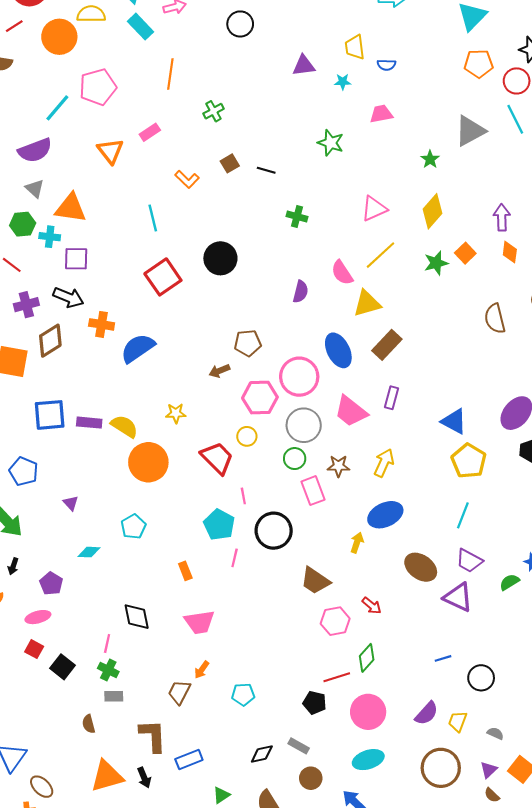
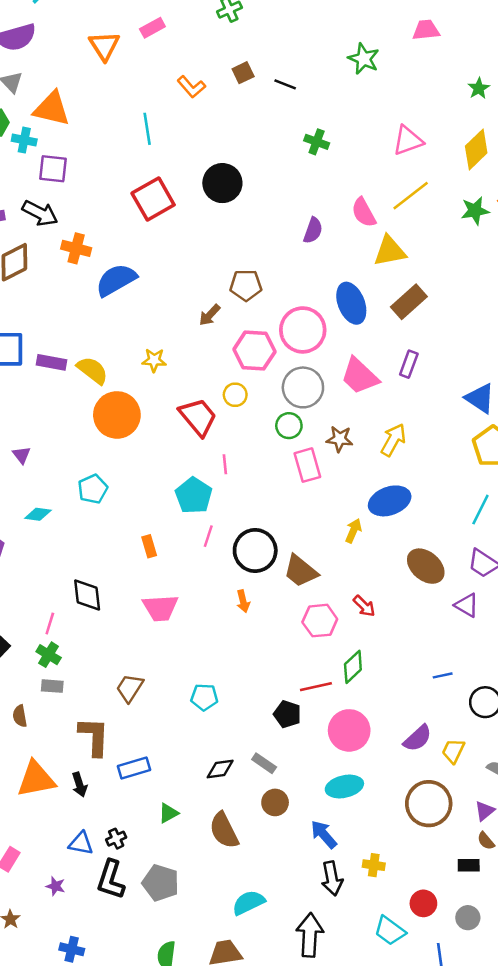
brown arrow: (219, 371) -> (210, 315), turned -30
black circle: (274, 531) -> (255, 550), moved
purple triangle: (458, 597) -> (467, 605), size x0.7
orange arrow: (202, 670) -> (243, 601), moved, turned -54

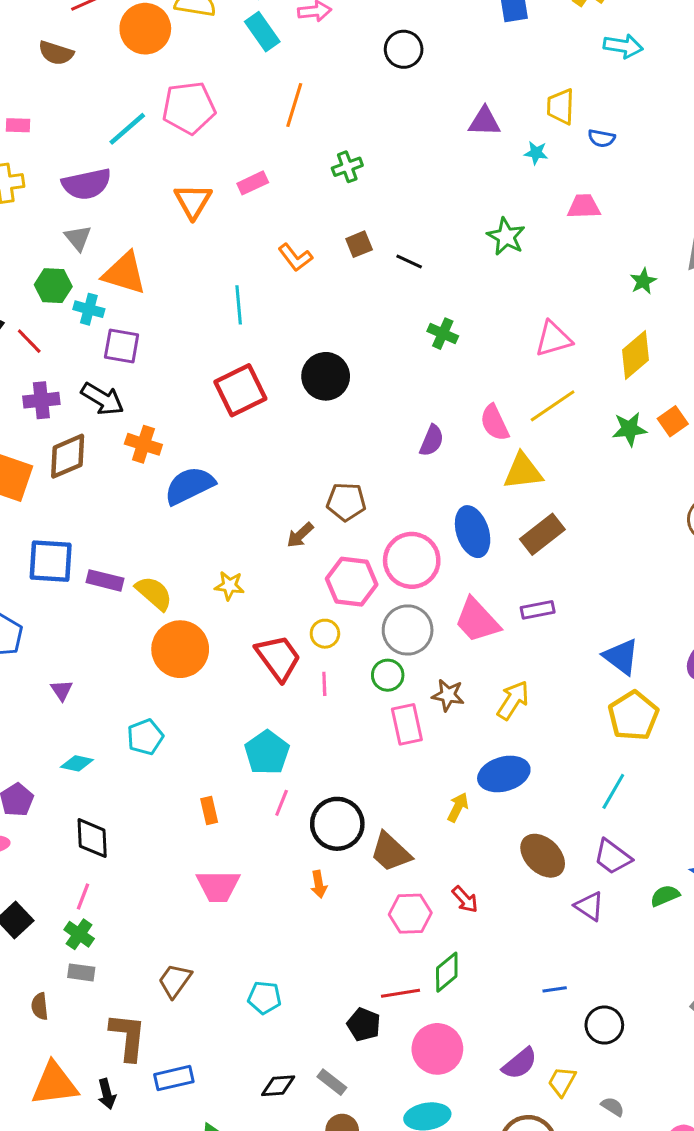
purple rectangle: (409, 364) -> (538, 610), turned 55
pink line: (225, 464) -> (324, 684), moved
black diamond: (87, 595) -> (92, 838), moved

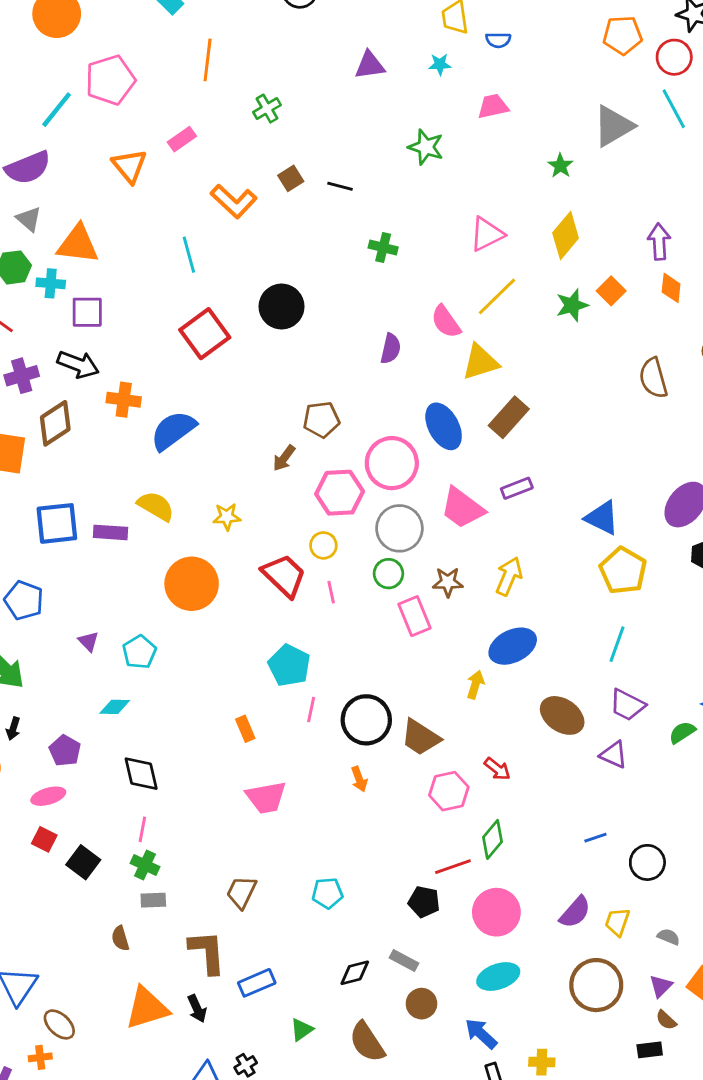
purple triangle: (484, 122) -> (370, 65), moved
orange L-shape: (295, 257) -> (234, 201), size x1.4
yellow semicircle: (154, 593) -> (156, 506), moved
cyan pentagon: (145, 737) -> (139, 652), moved

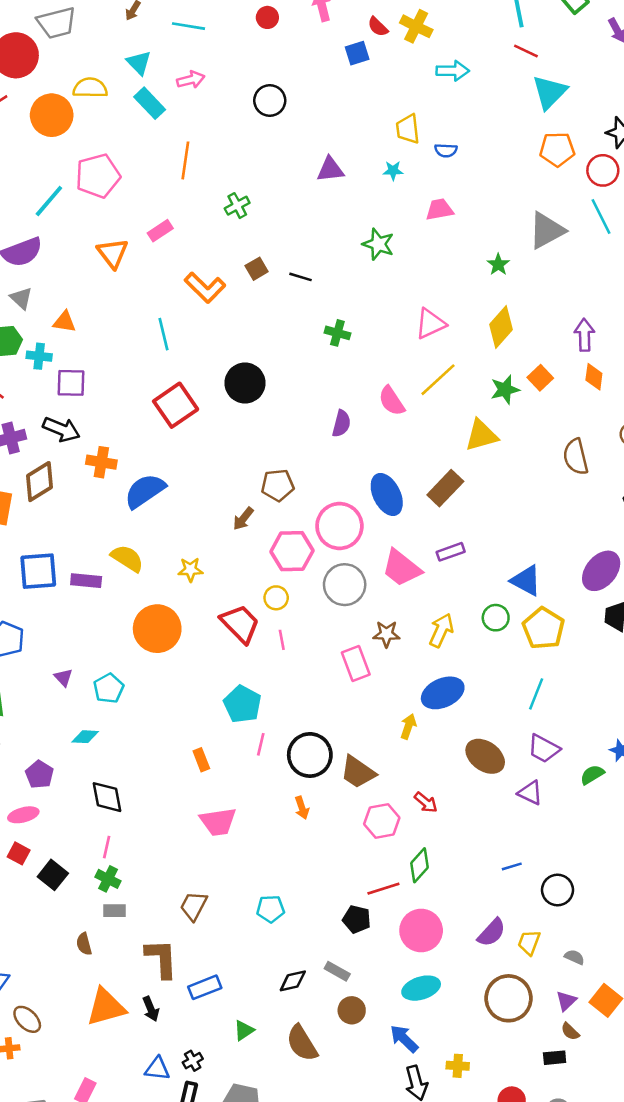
orange triangle: (78, 244) -> (64, 322), size x0.6
yellow triangle: (480, 362) -> (481, 435), moved
green circle: (388, 574) -> (496, 618), moved

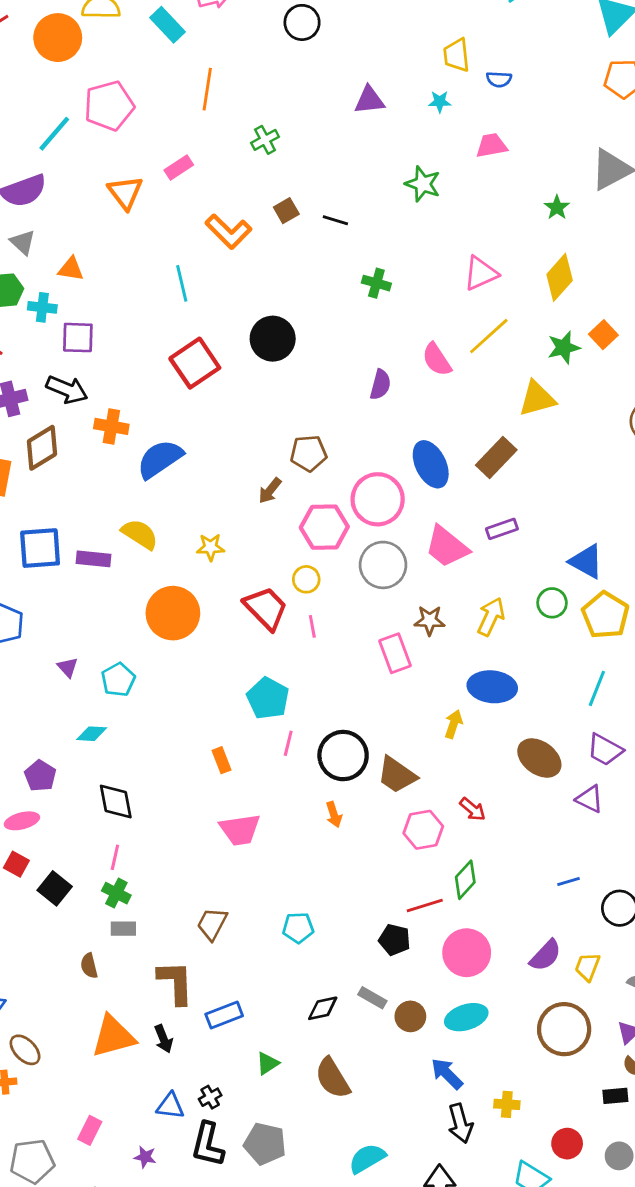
blue ellipse: (443, 693) -> (492, 687), turned 30
brown circle: (352, 1010) -> (410, 1016), moved

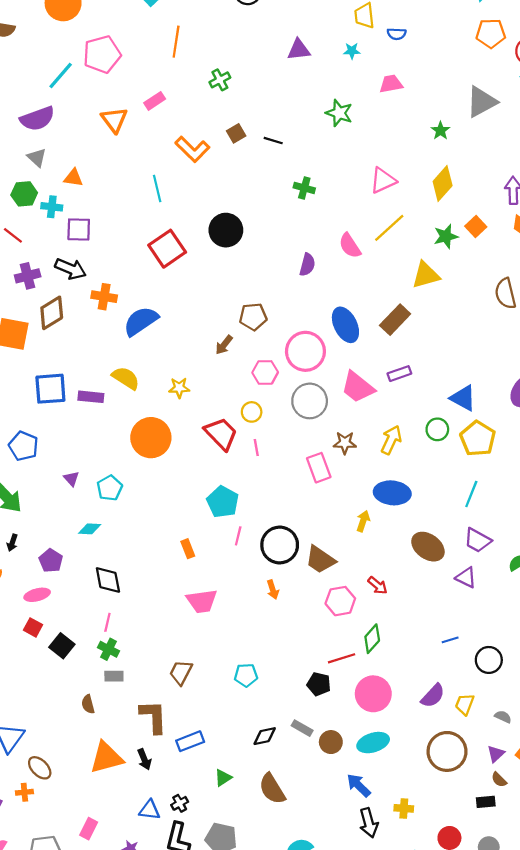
pink hexagon: (324, 527) -> (265, 372), size x0.7

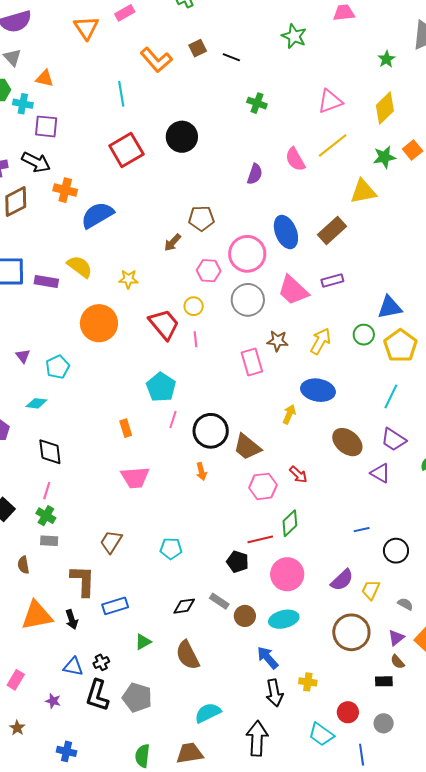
blue triangle: (463, 398) -> (390, 307), turned -44

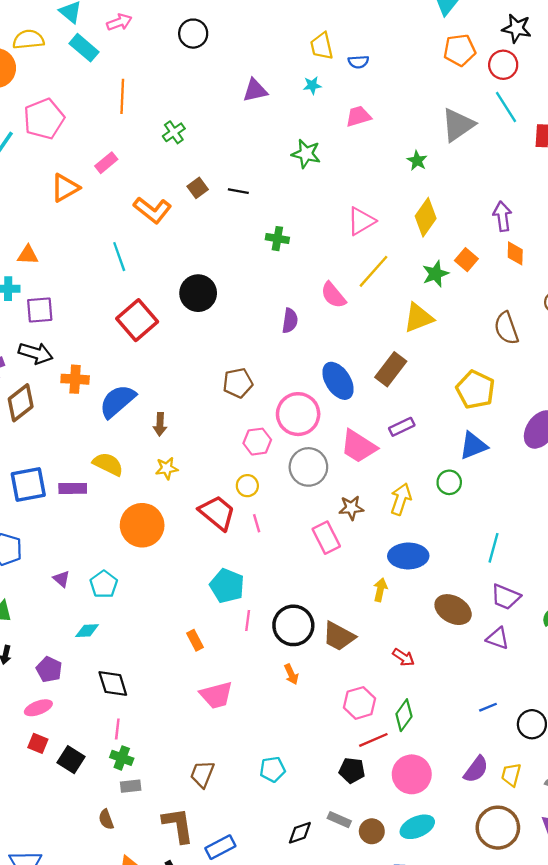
orange triangle: (86, 28) -> (65, 188), turned 44
brown arrow: (173, 242) -> (160, 424), moved, turned -30
yellow pentagon: (400, 346) -> (475, 390), moved
pink hexagon: (263, 486) -> (360, 703), moved

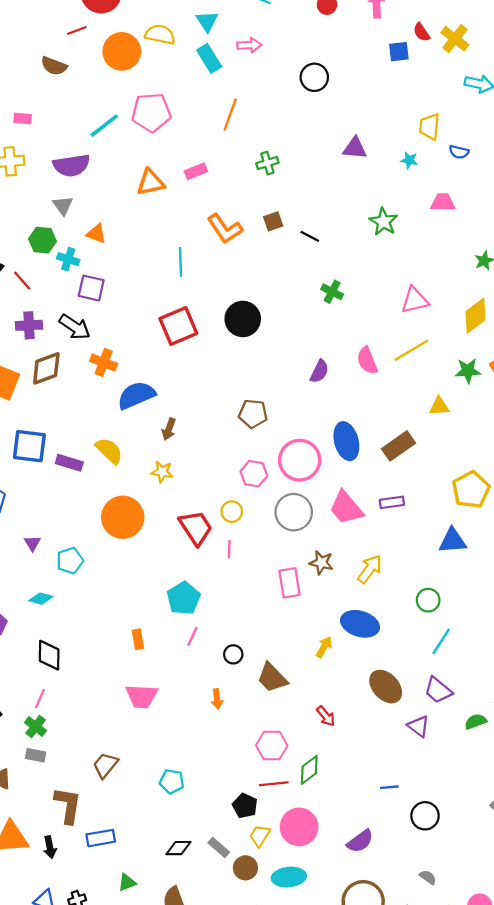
yellow triangle: (418, 318) -> (439, 406), size x0.7
green circle: (449, 482) -> (428, 600), moved
black circle: (293, 625) -> (233, 654), size x0.5
yellow trapezoid: (511, 775) -> (260, 836), moved

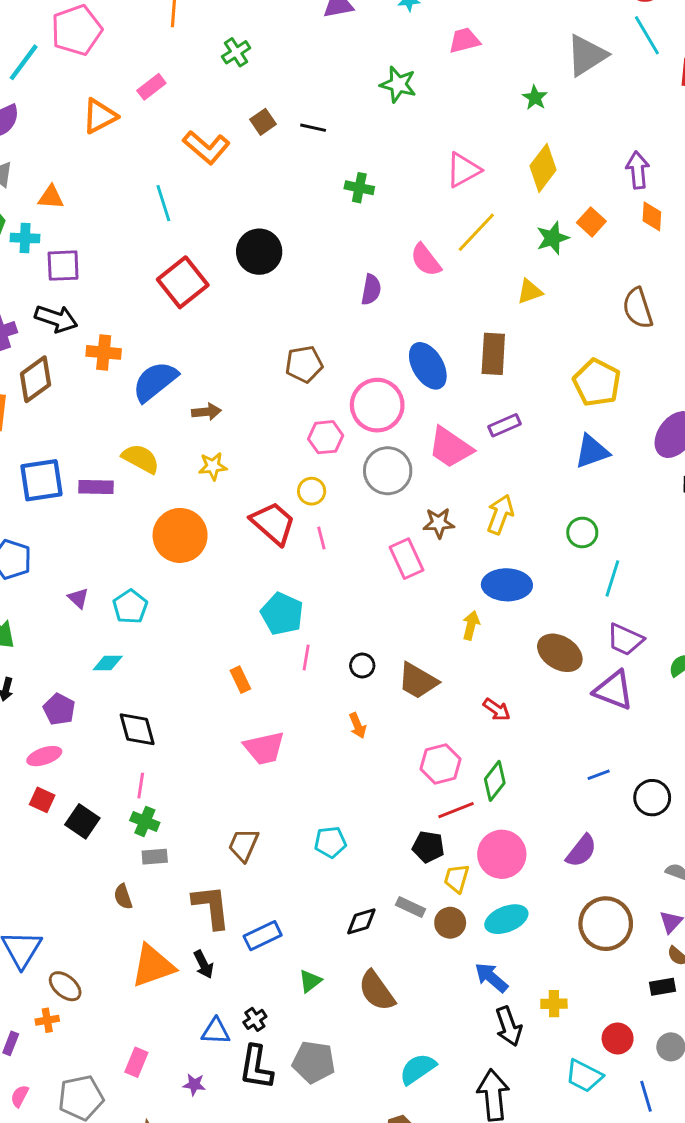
brown arrow: (169, 429) -> (206, 412), turned -100
brown rectangle: (399, 446) -> (493, 354), turned -36
purple triangle: (419, 726) -> (614, 690), size x1.4

